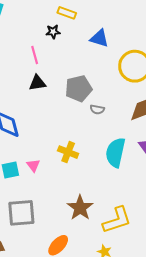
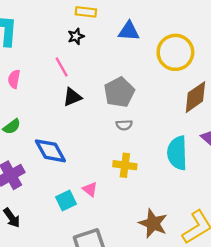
gray semicircle: (97, 109) -> (124, 125), moved

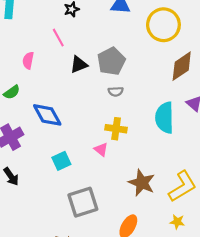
pink semicircle: (14, 79) -> (28, 60), moved
black triangle: (72, 97) -> (79, 65), moved
pink triangle: (90, 189) -> (101, 149), moved

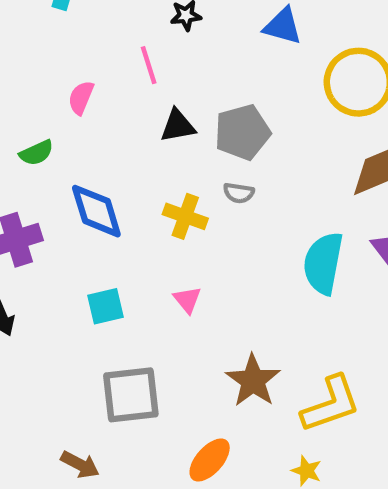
yellow cross: (116, 129) -> (185, 216), moved

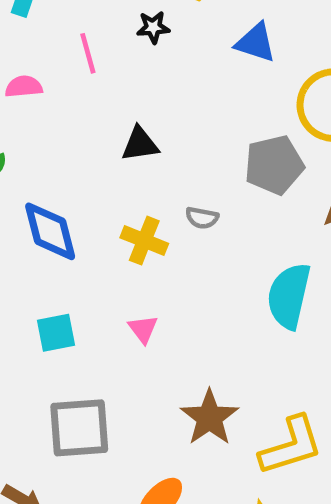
pink line: (149, 65) -> (88, 53), moved
pink semicircle: (81, 98) -> (24, 87), moved, turned 60
gray pentagon: (242, 132) -> (274, 165), moved

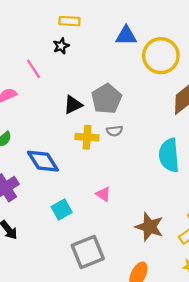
blue triangle: (256, 43) -> (126, 36), moved
gray pentagon: (274, 165) -> (107, 99), moved
yellow cross: (144, 241) -> (87, 137), moved

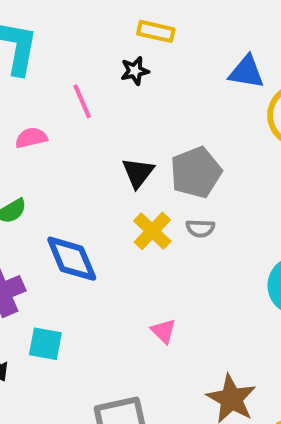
black triangle: (73, 105) -> (138, 173), turned -36
yellow cross: (87, 137) -> (152, 231), turned 30
cyan square: (62, 210) -> (45, 344), moved, turned 30

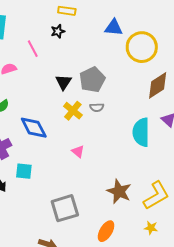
pink triangle: (163, 331) -> (78, 151), moved

